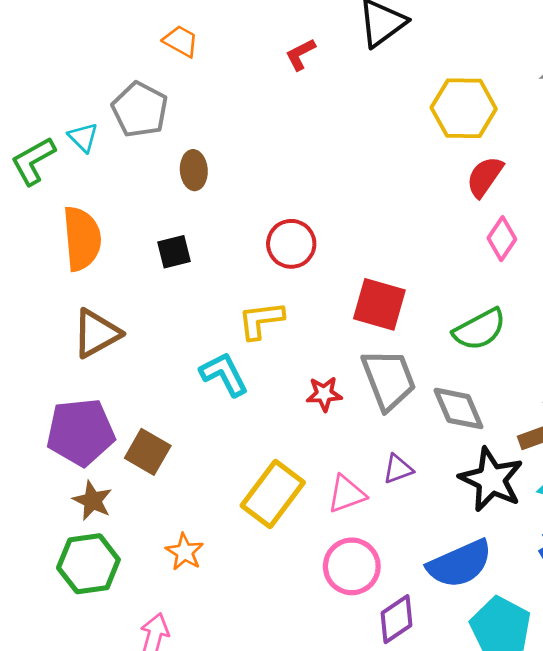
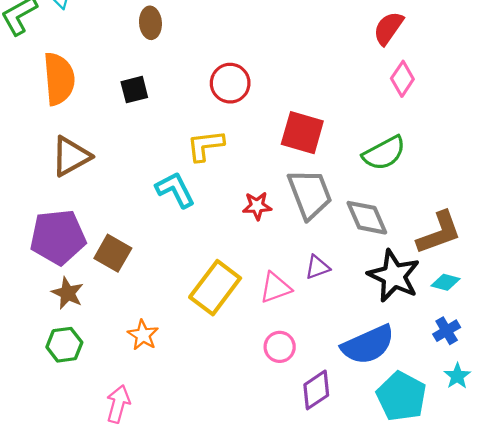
green hexagon: (88, 564) -> (64, 345), size x0.7
pink circle: (352, 566) -> (280, 347), size x0.7

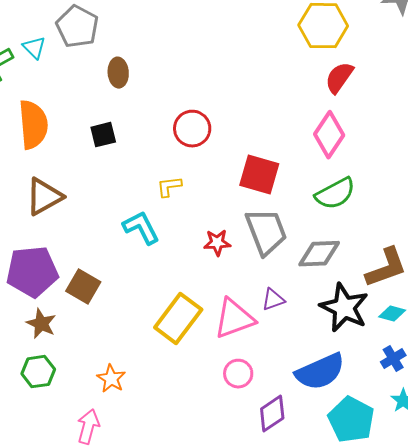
pink diamond: (402, 79) -> (329, 135), moved, size x1.4
yellow L-shape: (205, 146) -> (169, 187), size x0.7
gray diamond: (367, 218) -> (319, 254), turned -69
pink triangle: (275, 288) -> (234, 319), size x1.4
orange star: (143, 335) -> (111, 379), moved

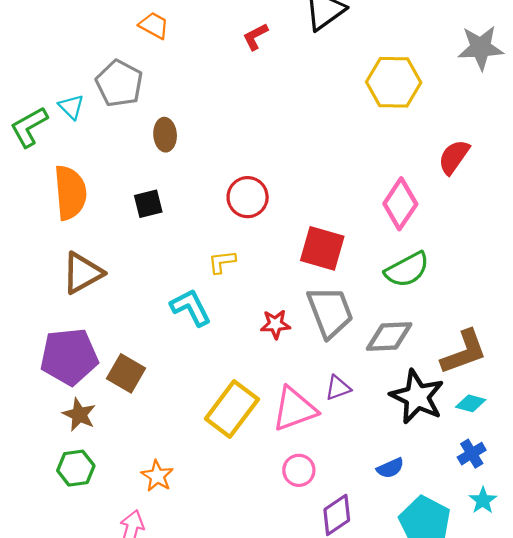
red semicircle: (339, 78) -> (454, 157), moved
blue semicircle: (320, 372) -> (390, 468), size x0.5

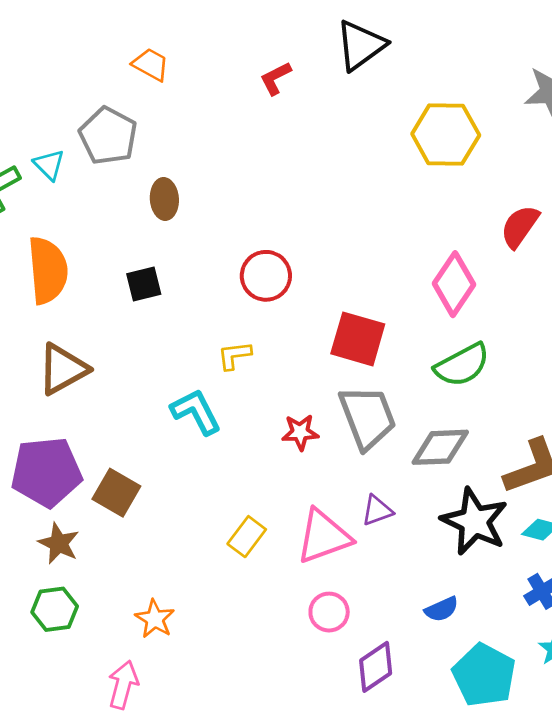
yellow rectangle: (232, 409) -> (247, 537), size x0.6

